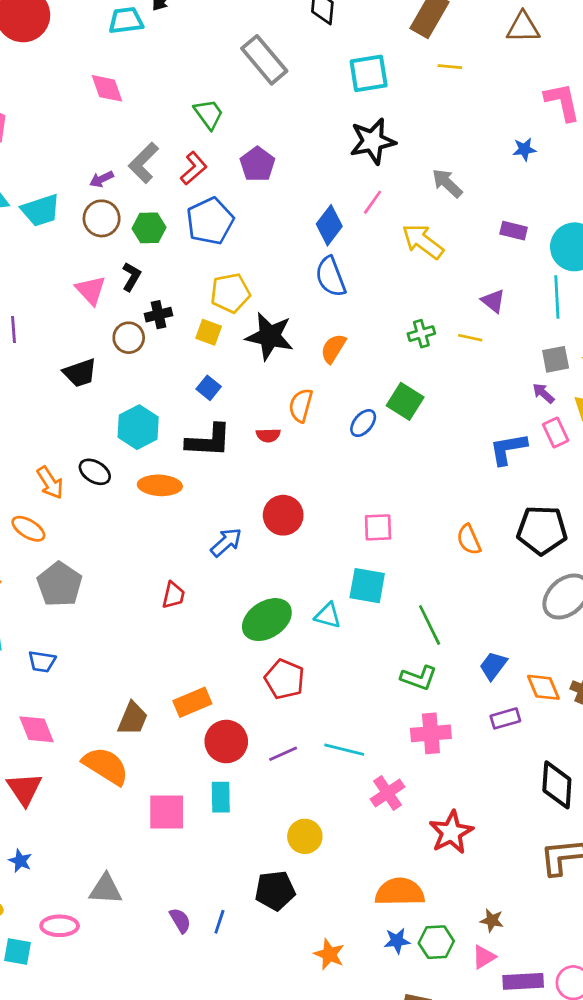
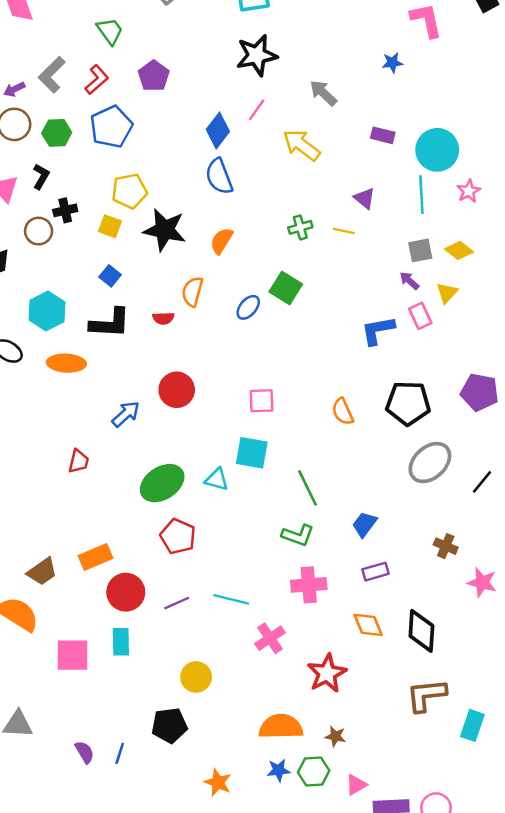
orange diamond: (543, 687) -> (368, 625), moved
brown trapezoid: (133, 718) -> (42, 572), turned 32
brown star: (492, 920) -> (335, 736), moved

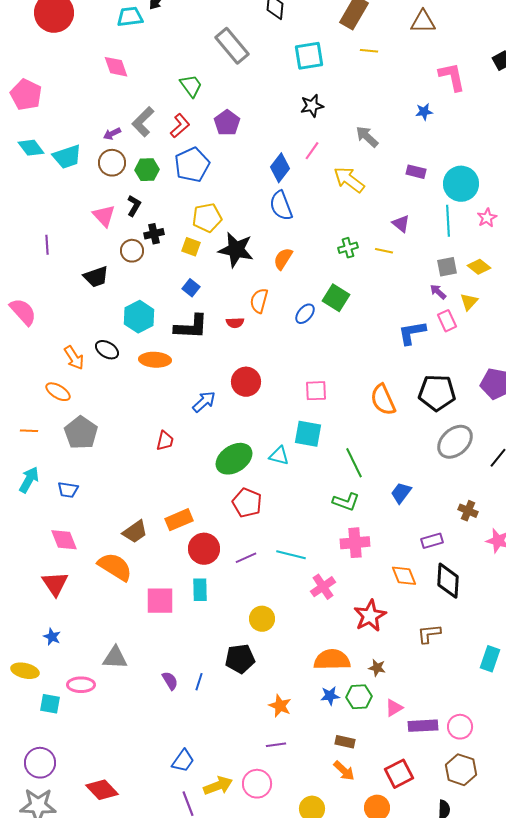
black star: (257, 55) -> (312, 106), size x0.7
orange semicircle: (343, 412) -> (383, 400), size x1.4
purple rectangle: (375, 572) -> (432, 541), moved
brown L-shape: (426, 695) -> (429, 634), moved, size x0.7

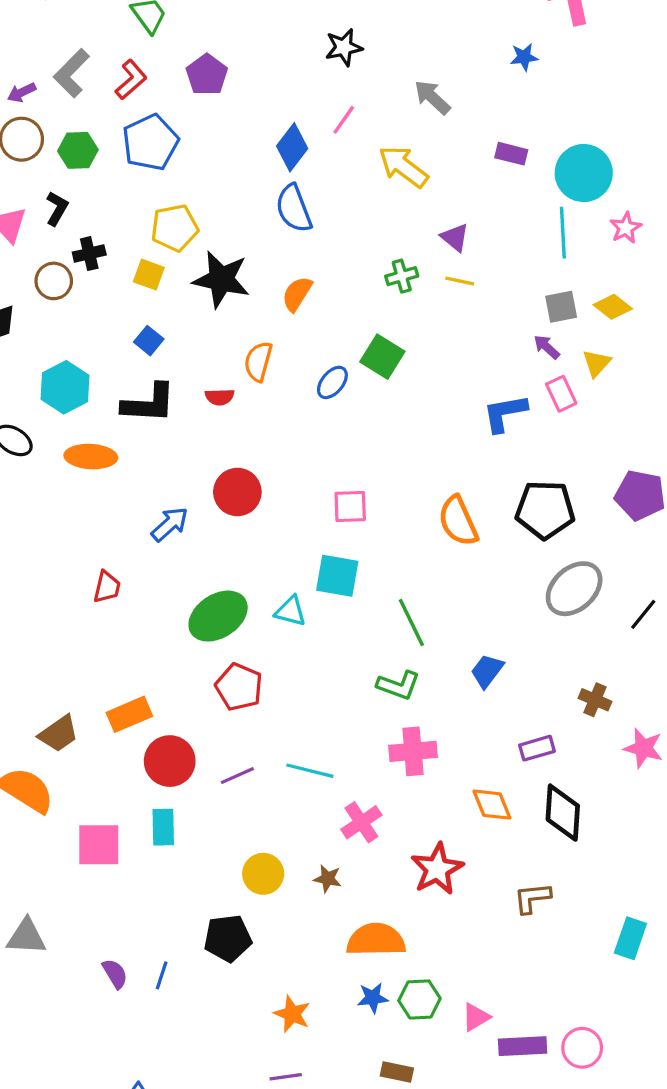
purple triangle: (401, 224) -> (455, 237), moved
brown star: (377, 668) -> (328, 879), moved

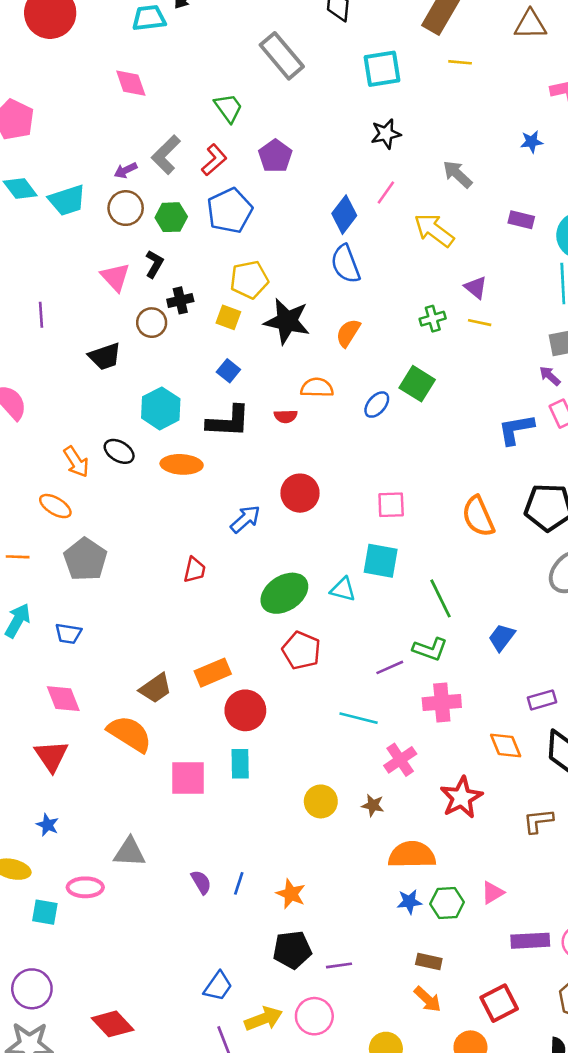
orange semicircle: (258, 362) -> (317, 388), turned 76
purple line: (237, 776) -> (390, 667), moved
black pentagon: (228, 938) -> (292, 950), moved
orange star: (292, 1014) -> (291, 894), moved
pink triangle: (476, 1017) -> (493, 893), moved

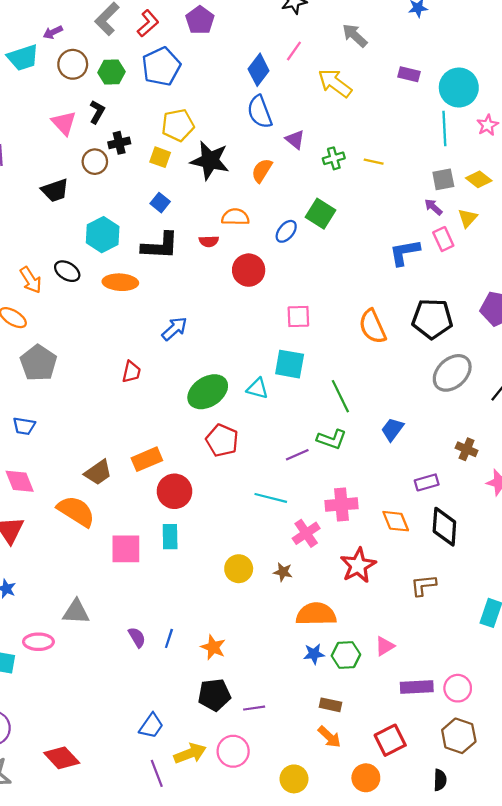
purple arrow: (126, 170) -> (53, 32), moved
purple triangle: (476, 287) -> (295, 140), moved
red circle: (300, 493) -> (249, 270), moved
pink cross: (442, 703) -> (342, 505), moved

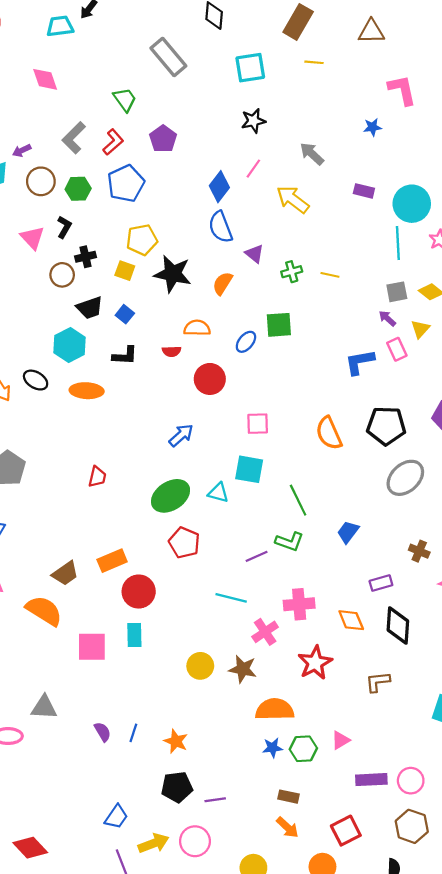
black trapezoid: (55, 190) -> (90, 308), moved
green square: (321, 214) -> (279, 325), turned -36
black L-shape: (160, 246) -> (125, 356), size x0.7
blue arrow: (174, 329) -> (181, 435), moved
brown star: (283, 572) -> (243, 669), size x1.5

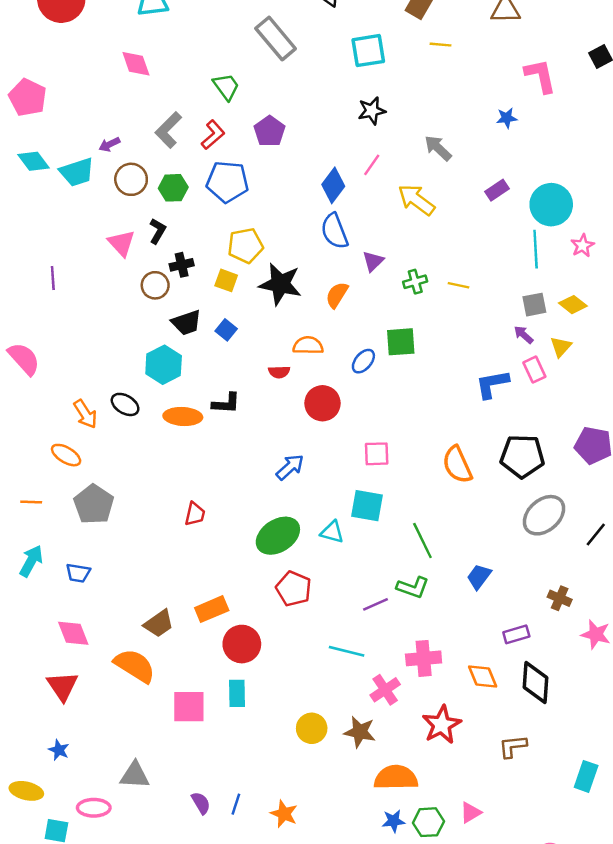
blue pentagon: (126, 183) -> (227, 182), turned 30
purple rectangle: (364, 191) -> (497, 190), turned -48
purple triangle: (254, 254) -> (373, 261), turned 36
black L-shape: (125, 356) -> (226, 403), moved

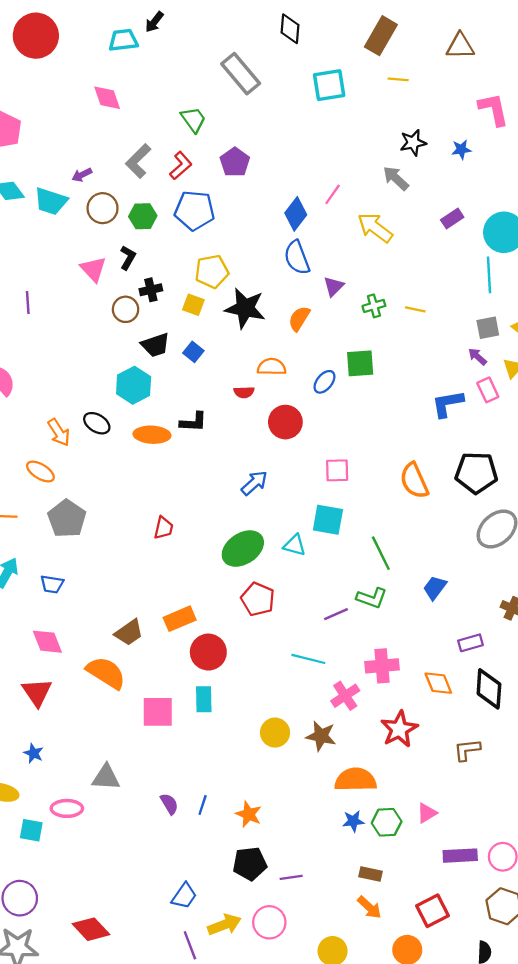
black star: (372, 111) -> (413, 143), moved
cyan trapezoid: (77, 172) -> (51, 201), turned 36

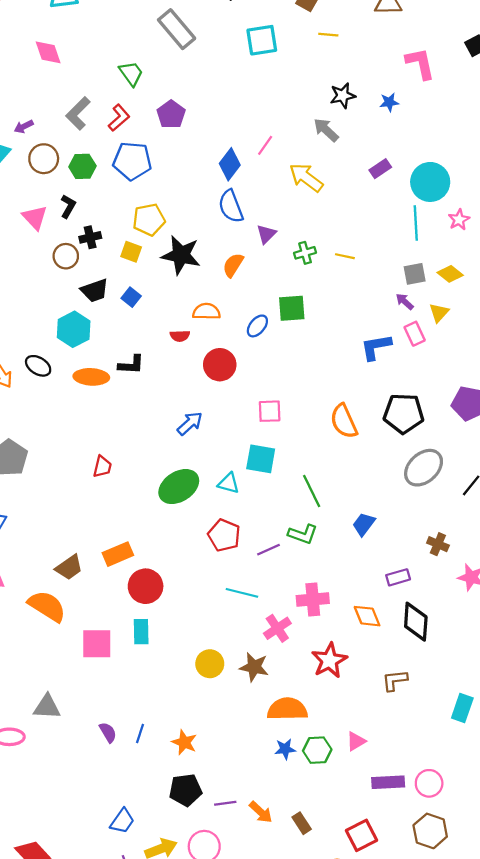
red pentagon: (258, 599) -> (224, 535), moved
brown rectangle: (370, 874) -> (302, 823), moved, turned 45
orange arrow: (369, 907) -> (261, 812), moved

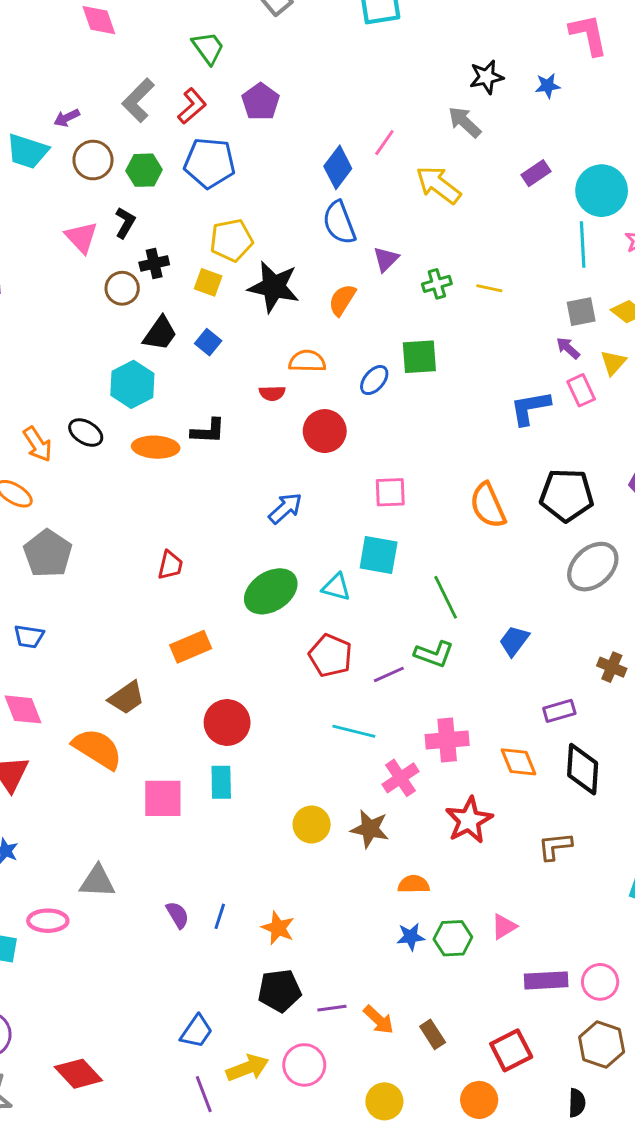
black trapezoid: (95, 290) -> (160, 333), turned -36
orange rectangle: (118, 554) -> (191, 647), moved
orange semicircle: (287, 709) -> (414, 884), size x0.6

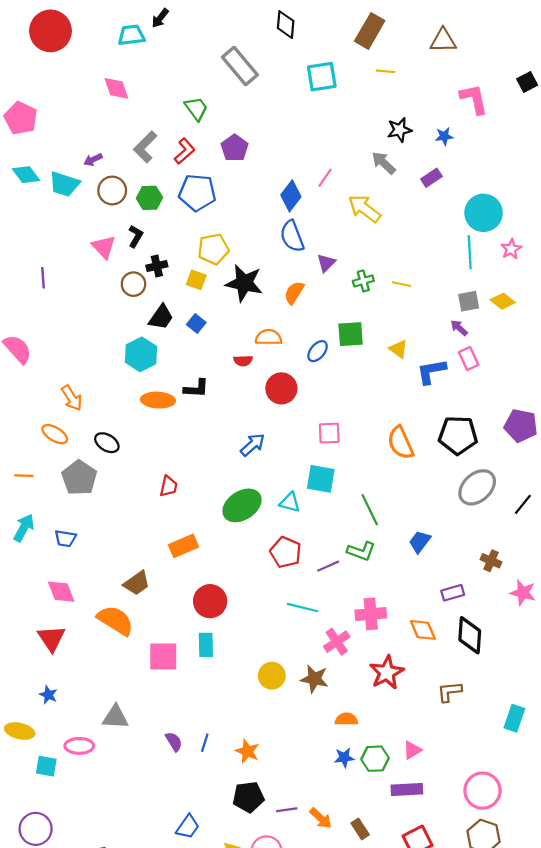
purple rectangle: (536, 173) -> (431, 178), moved
yellow triangle: (613, 363) -> (398, 349), moved, turned -36
black ellipse: (86, 433) -> (107, 443), moved
purple rectangle: (546, 980) -> (407, 790), moved
pink circle: (600, 982) -> (482, 791), size x1.4

